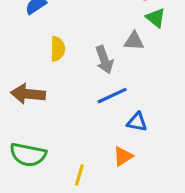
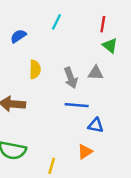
gray triangle: (134, 41) -> (96, 73), moved
blue line: (112, 96) -> (77, 105), turned 30

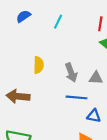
blue semicircle: (18, 36) -> (23, 16), moved
gray triangle: (96, 73) -> (96, 78), moved

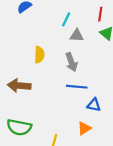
cyan line: (58, 22) -> (66, 19), moved
gray triangle: (96, 78) -> (77, 35), moved

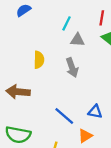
blue line: (77, 87) -> (64, 116), moved, turned 36

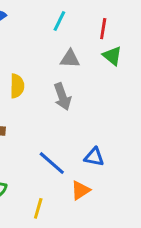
cyan line: (66, 23) -> (59, 21), moved

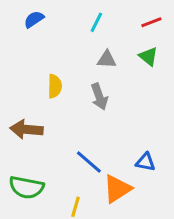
red line: (103, 29) -> (151, 22), moved, turned 60
blue triangle: (94, 157) -> (145, 162), moved
orange triangle: (80, 190) -> (117, 189), size x1.5

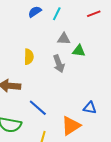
blue semicircle: (34, 19) -> (35, 12), moved
green triangle: (148, 56) -> (79, 51), moved, turned -32
blue line: (89, 162) -> (38, 108), moved

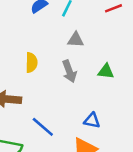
green triangle: (79, 51) -> (106, 71), moved
blue triangle: (90, 108) -> (92, 121), moved

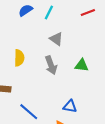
gray triangle: (76, 40) -> (56, 39), turned 32

